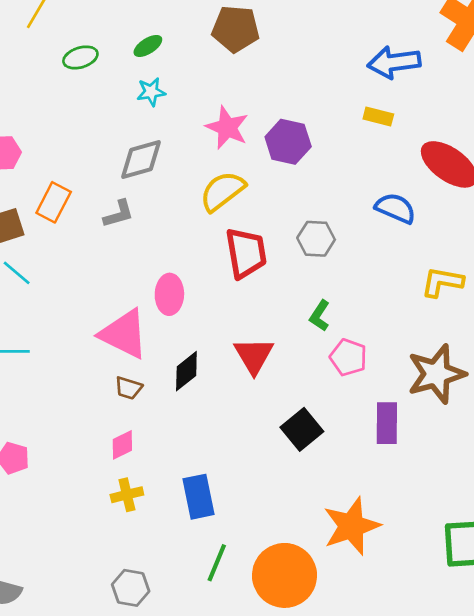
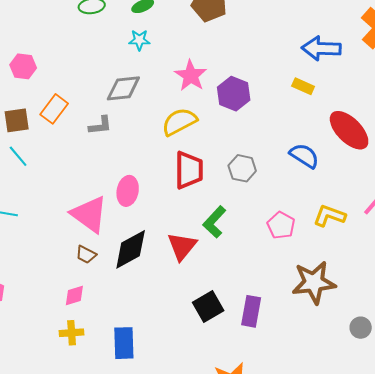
green L-shape: (320, 316) -> (214, 222), moved, size x1.4
pink pentagon: (348, 357) -> (281, 225), moved
black diamond: (186, 371) -> (131, 249), size x1.4
purple rectangle: (387, 423) -> (251, 311), moved

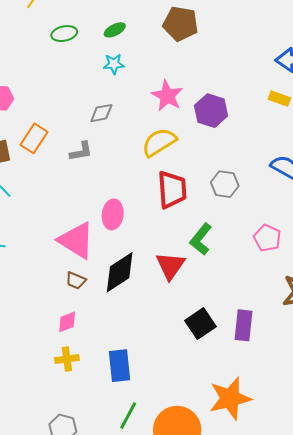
gray diamond: (123, 88) -> (101, 113), size x0.7

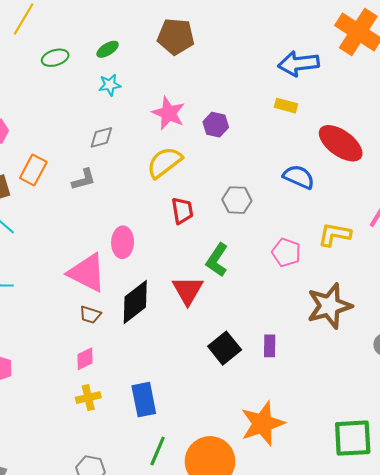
purple hexagon: (211, 111) -> (216, 125), size x0.7
red trapezoid: (172, 190) -> (182, 211), size x0.7
purple rectangle: (243, 325) -> (270, 346), size x0.7

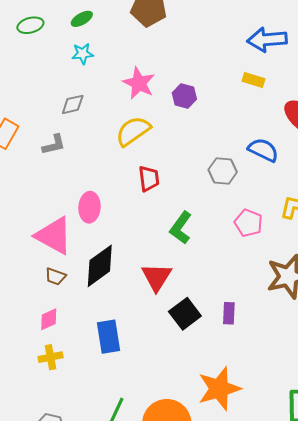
gray hexagon: (237, 200) -> (223, 171), moved
red triangle: (188, 290) -> (157, 277), moved
blue rectangle: (144, 400) -> (108, 337), moved

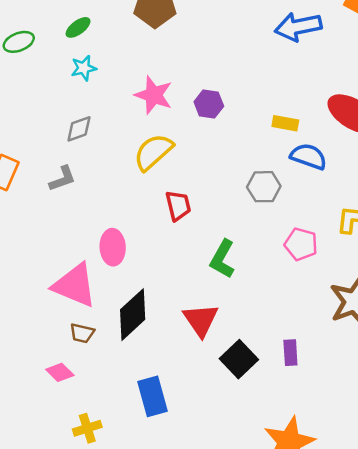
yellow rectangle: (253, 80) -> (285, 123), moved
pink diamond: (49, 319) -> (60, 372), moved, turned 75

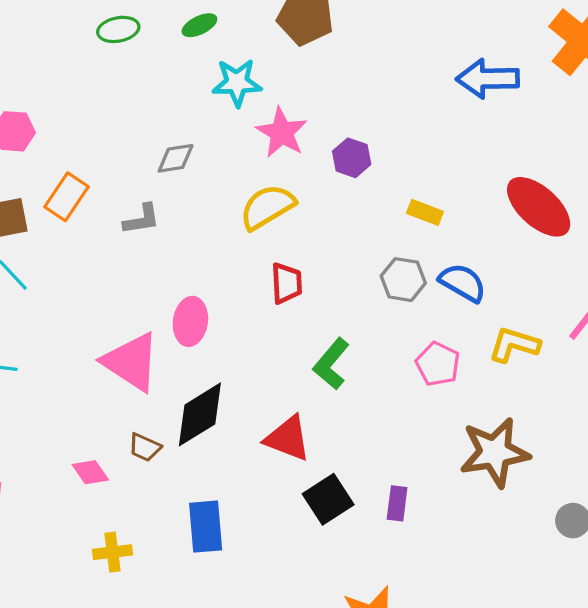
cyan star: (84, 68) -> (237, 83), moved, size x1.4
yellow rectangle: (285, 123) -> (425, 212), moved
blue semicircle: (309, 156) -> (463, 283), moved
red triangle: (201, 320) -> (288, 438), turned -45
brown trapezoid: (82, 333) -> (145, 447), moved

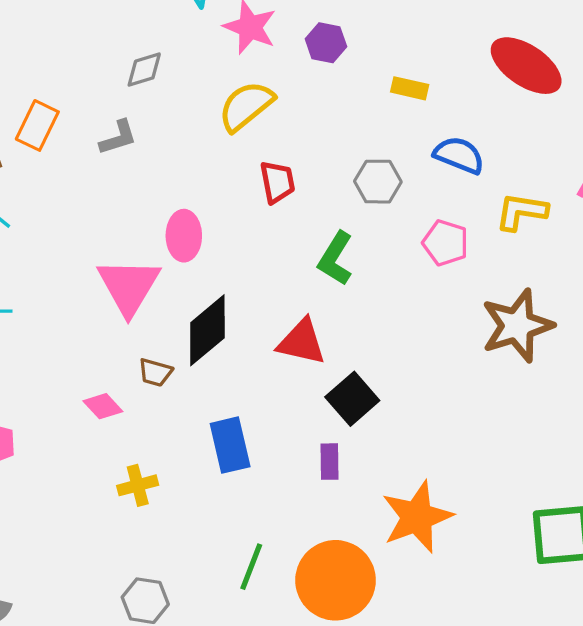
gray hexagon: (403, 280) -> (378, 182), moved
pink triangle: (131, 362) -> (129, 286), turned 36
purple rectangle: (397, 503) -> (330, 462), moved

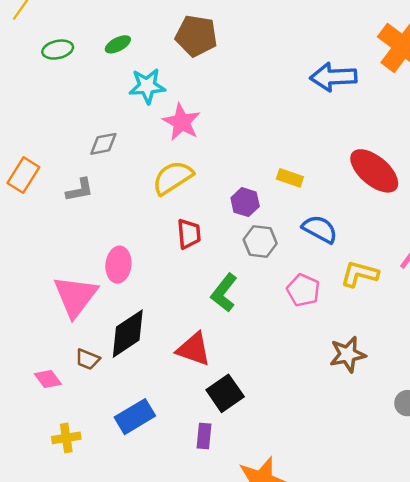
purple hexagon: (326, 43) -> (245, 202), moved
brown star: (517, 326) -> (348, 354), size x0.7
blue rectangle: (230, 445) -> (135, 417), turned 66

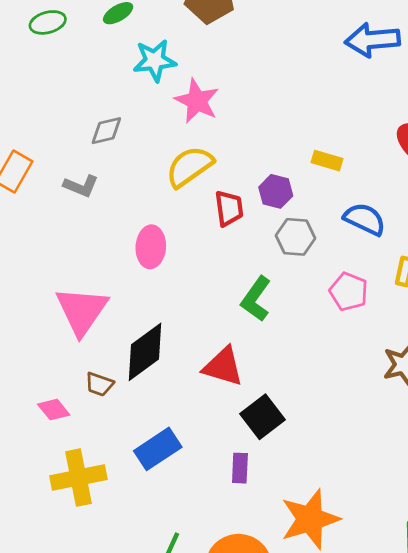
gray L-shape: (80, 190) -> (81, 186), turned 36
red trapezoid: (189, 234) -> (229, 208), moved
pink ellipse: (118, 265) -> (151, 247), moved
yellow cross: (66, 438) -> (78, 478), size x1.6

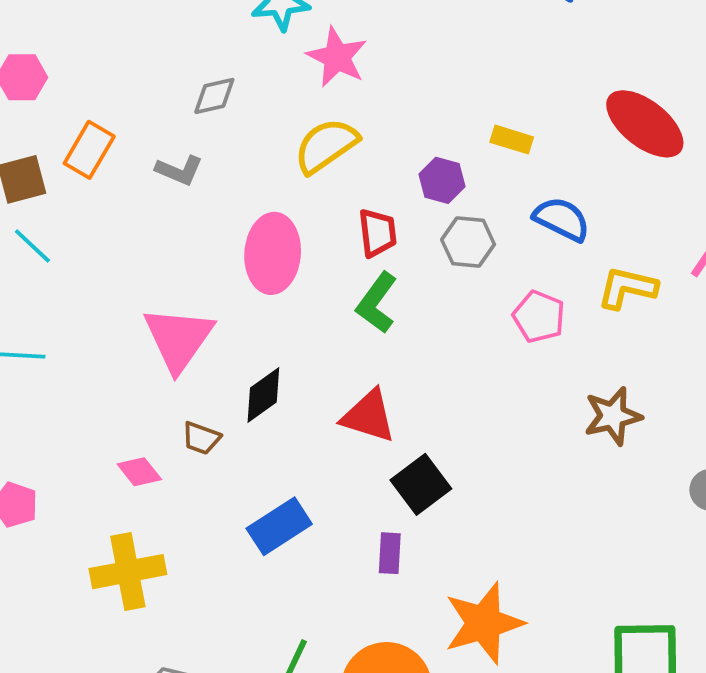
red trapezoid: (229, 208) -> (378, 233), moved
pink ellipse: (151, 247) -> (273, 253), size x1.4
green L-shape: (256, 299) -> (377, 303), moved
black diamond: (145, 352) -> (263, 395), size x0.7
yellow cross: (78, 478) -> (128, 572), moved

